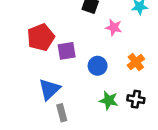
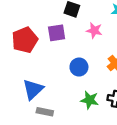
purple square: (67, 51) -> (57, 33), moved
gray rectangle: (62, 113) -> (45, 112), turned -63

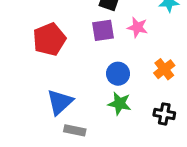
purple square: (57, 33) -> (103, 30), moved
green star: (90, 100) -> (120, 104), moved

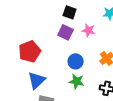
purple square: (103, 30) -> (66, 32), turned 35
red pentagon: (49, 39) -> (30, 51), moved

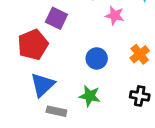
purple square: (66, 32) -> (56, 18), moved
green star: (77, 81) -> (90, 96), moved

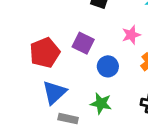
pink star: (115, 15) -> (131, 35), moved, turned -30
purple square: (56, 18) -> (83, 43), moved

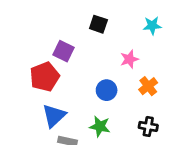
purple square: (83, 43) -> (63, 51), moved

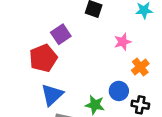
purple square: (63, 51) -> (61, 34), turned 30
blue circle: (107, 90) -> (119, 91), moved

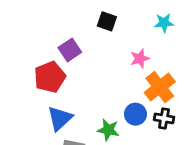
orange cross: (140, 67) -> (160, 87), size x1.5
black cross: (140, 105) -> (164, 118), moved

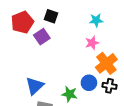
black square: (107, 21) -> (51, 16), moved
cyan star: (164, 23) -> (96, 20), moved
red pentagon: (50, 77) -> (22, 22), moved

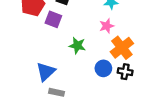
purple square: (42, 37) -> (53, 19), turned -35
green star: (69, 94) -> (77, 46), moved

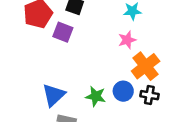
green star: (77, 46) -> (96, 96), moved

